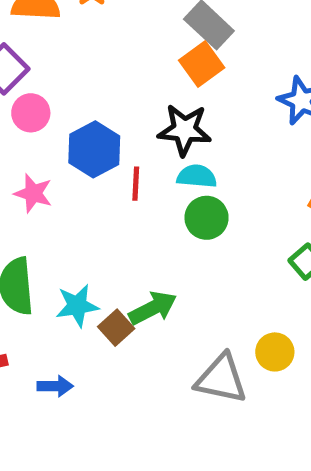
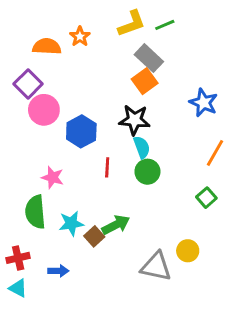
pink circle: (31, 113) -> (44, 110), size x1.4
cyan semicircle: (197, 176) -> (142, 147), turned 65
red line: (136, 184) -> (107, 167), moved
pink star: (33, 193) -> (53, 177), moved

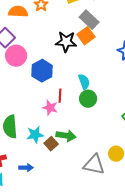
black star: (135, 120) -> (66, 42), moved
pink star: (53, 177) -> (50, 108), moved
green arrow: (116, 225) -> (66, 136), turned 36

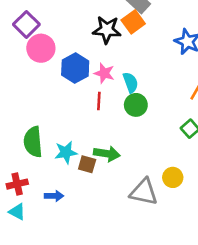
pink star: (50, 108) -> (104, 73), moved
brown square: (51, 144) -> (87, 164), turned -32

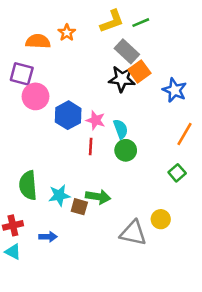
orange square: (133, 22) -> (139, 71), moved
purple square: (26, 24) -> (22, 74), turned -30
black star: (107, 30) -> (122, 79), moved

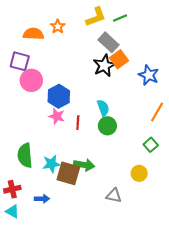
black star: (122, 79) -> (104, 66), turned -30
pink star: (96, 120) -> (57, 116), moved
brown square: (79, 207) -> (68, 173), size x1.6
yellow circle: (161, 219) -> (139, 173), moved
gray triangle: (133, 233) -> (114, 196), size x0.7

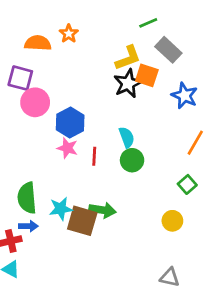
yellow L-shape: (96, 17) -> (128, 58), moved
gray rectangle: (108, 42) -> (168, 50), moved
orange square: (119, 59) -> (147, 75), turned -36
gray triangle: (114, 196) -> (170, 277), moved
blue arrow: (42, 199) -> (28, 226), moved

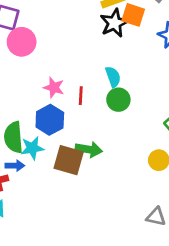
blue hexagon: (70, 123) -> (50, 120), moved
cyan star: (61, 209) -> (32, 148), moved

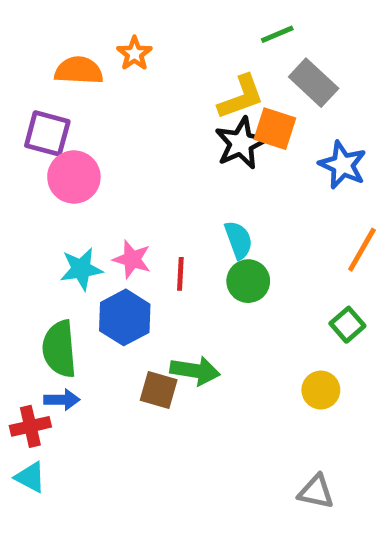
cyan star: (32, 148) -> (81, 269), moved
brown square: (69, 160) -> (159, 390), size x0.7

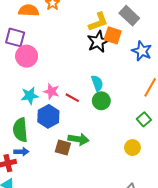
red line: (180, 274) -> (72, 98), turned -64

